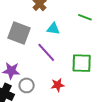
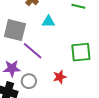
purple line: (46, 52) -> (33, 51), moved

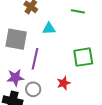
purple line: (33, 51) -> (35, 59), turned 65

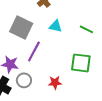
green line: (78, 11) -> (86, 29), moved

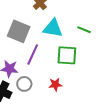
cyan triangle: (56, 26) -> (53, 28), size x1.5
green square: (81, 63) -> (67, 55), moved

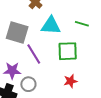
purple line: (33, 55) -> (34, 54), turned -50
red star: (55, 85) -> (70, 81), moved

